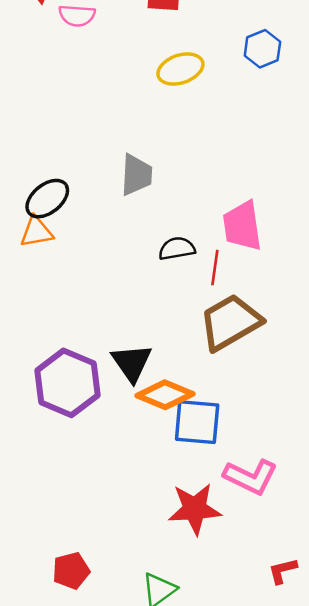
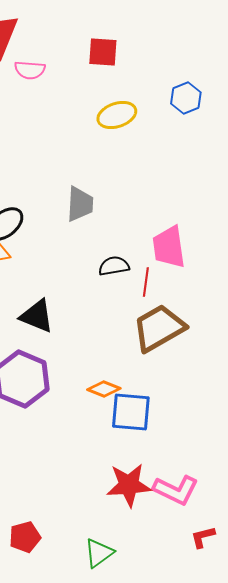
black triangle: (132, 363) -> (37, 316), moved, turned -33
orange diamond: (165, 395) -> (104, 389), size x0.7
pink L-shape: (251, 477) -> (176, 490), moved

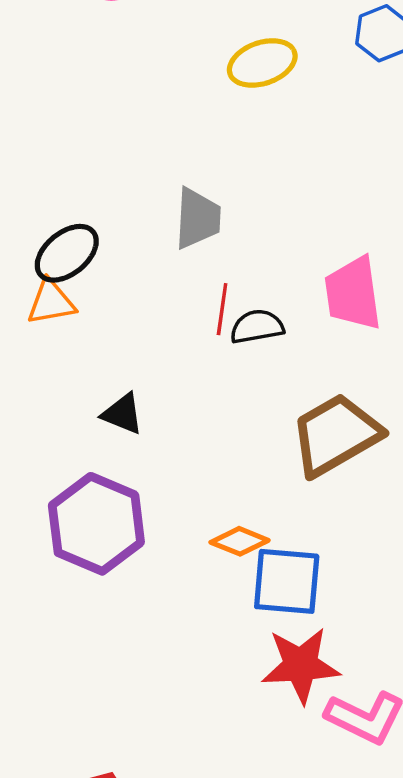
red line: (146, 282) -> (222, 309), moved
black triangle: (37, 316) -> (123, 414), size x0.7
red star: (129, 485) -> (301, 665), moved

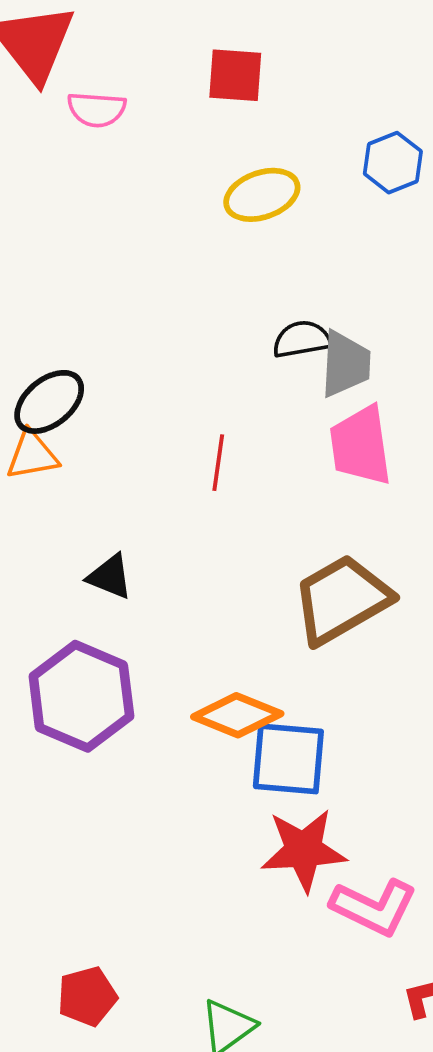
gray trapezoid: (198, 218) -> (345, 364), moved
black semicircle: (257, 327) -> (302, 339), moved
orange diamond: (240, 541) -> (237, 715), size x1.4

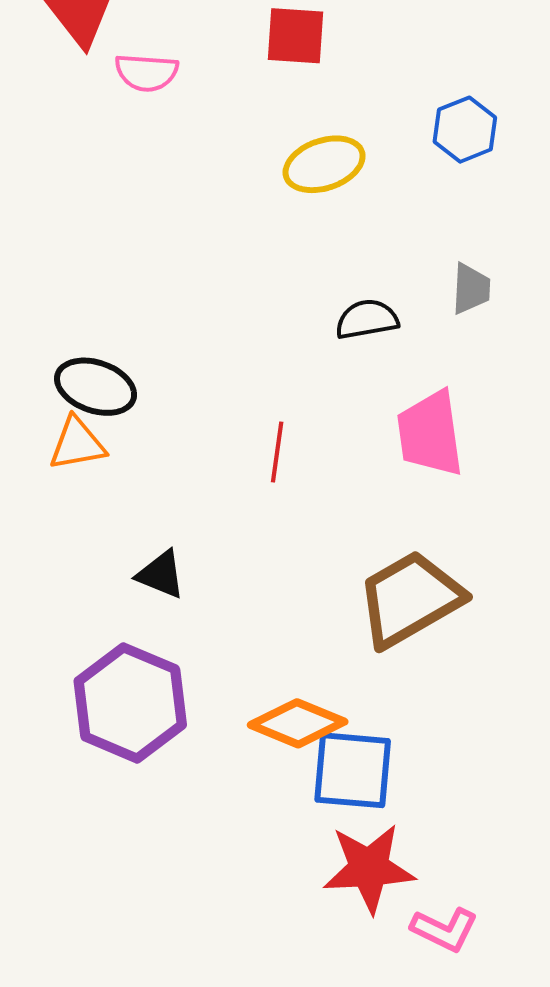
gray trapezoid: (345, 364) -> (471, 289), moved, size x0.7
black ellipse: (49, 402) -> (96, 387), turned 58
pink L-shape: (374, 907) -> (444, 929), size x0.7

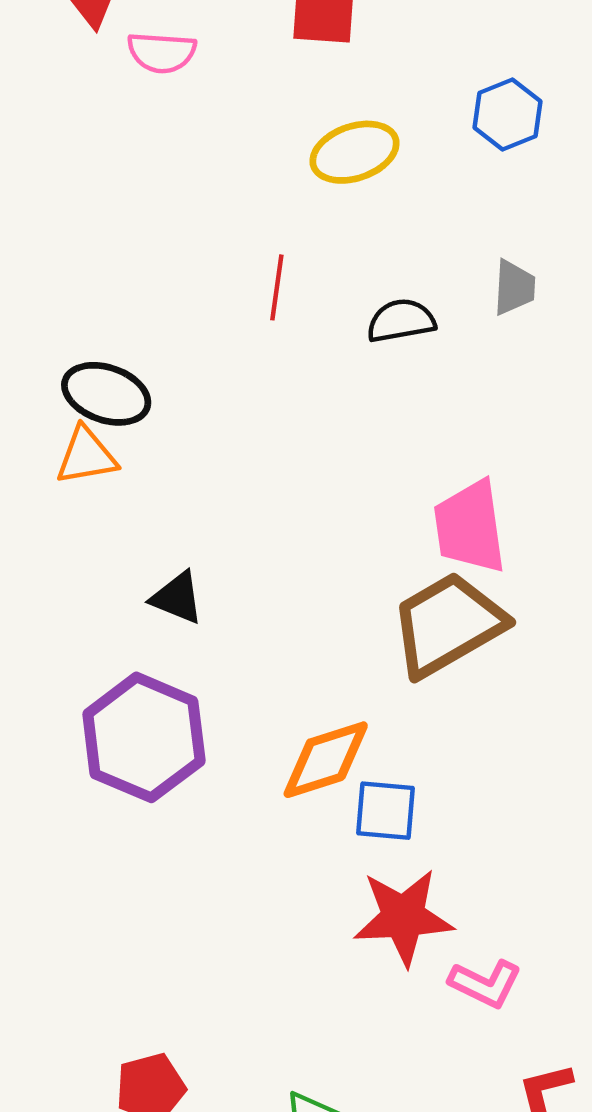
pink trapezoid: (430, 434) -> (470, 527), moved
red line: (277, 452) -> (277, 287), moved
orange diamond: (298, 723) -> (326, 760), turned -40
blue square: (353, 770) -> (386, 811), size x0.7

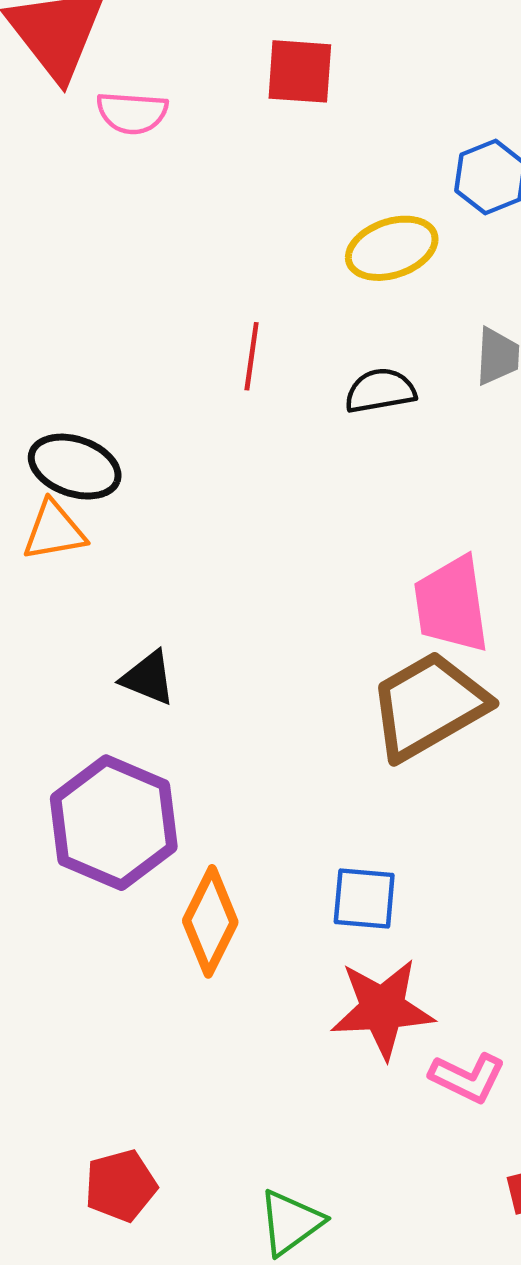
yellow ellipse: (355, 152) -> (392, 248), moved
orange diamond: (326, 760) -> (210, 921), moved, turned -46

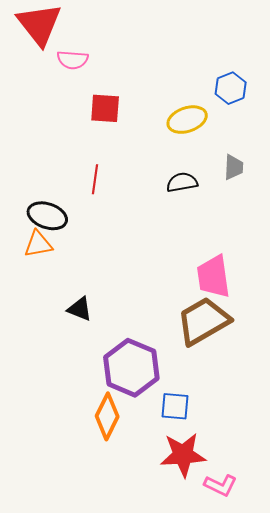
red square: (300, 71) -> (105, 108), moved
red line: (252, 356) -> (95, 179), moved
purple hexagon: (114, 823) -> (131, 368), moved

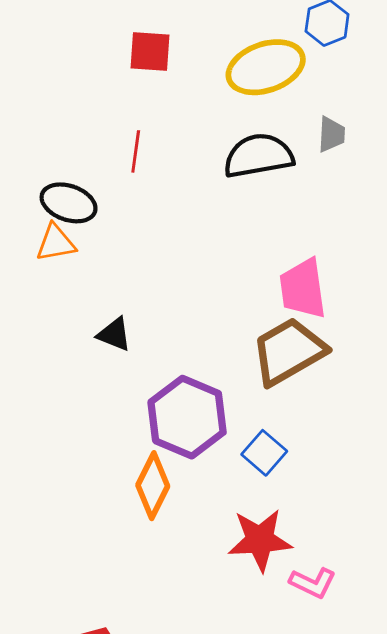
yellow ellipse: (187, 120) -> (266, 67), size x1.4
black semicircle: (182, 182) -> (258, 156), size x1.6
blue square: (175, 406) -> (264, 453), moved, turned 36

